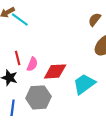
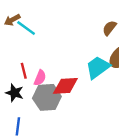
cyan trapezoid: (84, 84) -> (98, 67), moved
gray hexagon: (39, 97) -> (47, 97), moved

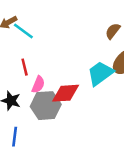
red line: (24, 71) -> (25, 67), moved

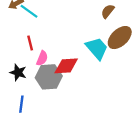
cyan trapezoid: (100, 73) -> (97, 48), turned 85

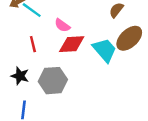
pink semicircle: (42, 58) -> (62, 25), moved, turned 104
red diamond: (66, 66) -> (72, 44), moved

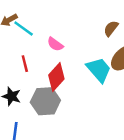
red diamond: (72, 44) -> (56, 77), moved, turned -44

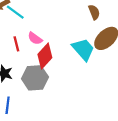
brown semicircle: (111, 28) -> (94, 12), turned 120
pink semicircle: (55, 44) -> (35, 38), moved

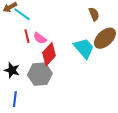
red line: (16, 44) -> (27, 36), moved

